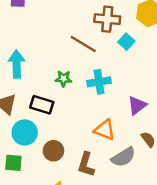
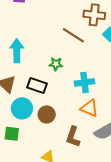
cyan cross: (99, 82) -> (85, 82), moved
brown circle: (53, 151) -> (47, 114), moved

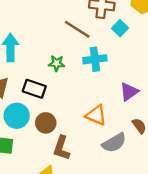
cyan cross: (85, 82) -> (95, 59), moved
brown L-shape: (73, 137) -> (61, 148), moved

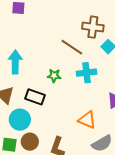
brown circle: (46, 123) -> (30, 142), moved

